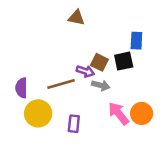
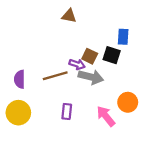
black square: (124, 61) -> (112, 55), turned 30
gray arrow: (101, 85) -> (91, 77), size x1.5
yellow circle: (38, 113) -> (18, 113), moved
pink arrow: (119, 113) -> (106, 116), moved

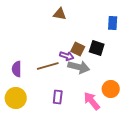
blue rectangle: (123, 37) -> (113, 23), moved

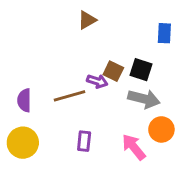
brown triangle: (60, 14) -> (87, 20), turned -40
gray arrow: (79, 67) -> (144, 99), moved

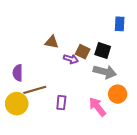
brown triangle: (87, 20) -> (52, 42), moved, turned 40
brown line: (70, 96) -> (35, 90), moved

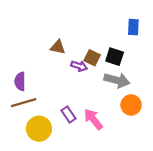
brown line: (35, 90) -> (24, 103), moved
purple rectangle: (61, 103) -> (68, 114), turned -40
yellow circle: (17, 104) -> (39, 129), moved
pink arrow: (97, 107) -> (93, 119), moved

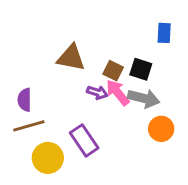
brown triangle: (58, 47) -> (71, 58), size x1.5
purple arrow: (79, 66) -> (97, 92), moved
purple rectangle: (68, 114) -> (84, 140), size x1.5
pink arrow: (93, 119) -> (118, 92), moved

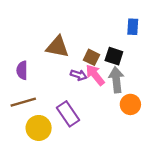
gray arrow: (144, 98) -> (116, 80), turned -110
purple semicircle: (25, 100) -> (22, 70), moved

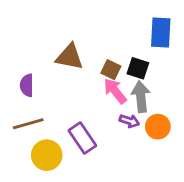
blue rectangle: (133, 27) -> (161, 33), size x1.5
purple arrow: (79, 75) -> (129, 121), moved

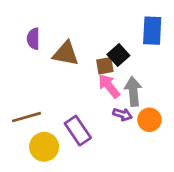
black square: (138, 68) -> (118, 55), moved, turned 30
brown square: (111, 70) -> (105, 66), turned -36
purple semicircle: (27, 85) -> (33, 39), moved

